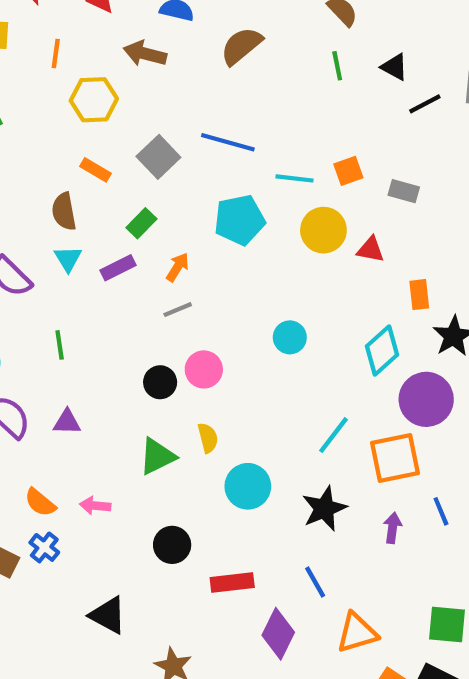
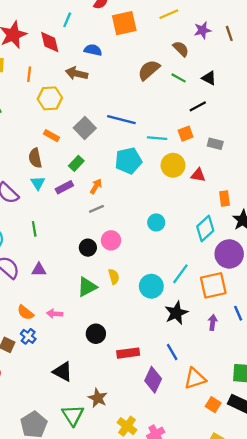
brown semicircle: (241, 46) -> (149, 70), moved
green line: (337, 66) -> (179, 78), turned -48
black line: (425, 104) -> (198, 106), moved
cyan circle: (248, 486) -> (151, 286), moved

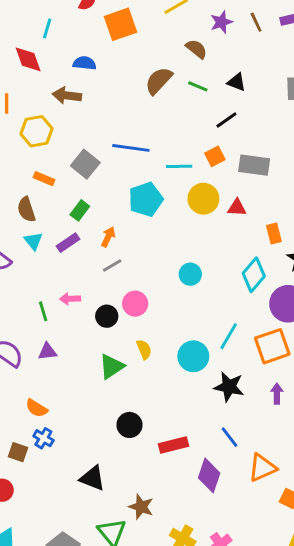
gray rectangle: (215, 144) -> (254, 165), size x1.5
green line: (34, 229) -> (43, 311), moved
black star: (176, 313) -> (229, 387), turned -30
pink arrow: (55, 314) -> (70, 299), moved

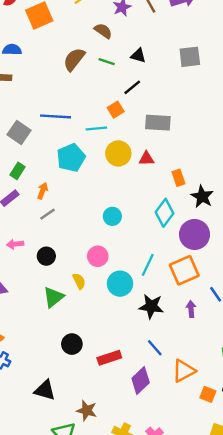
orange square: (215, 156) -> (116, 110), moved
pink circle: (135, 304) -> (98, 256), moved
purple diamond: (209, 475) -> (141, 380), turned 32

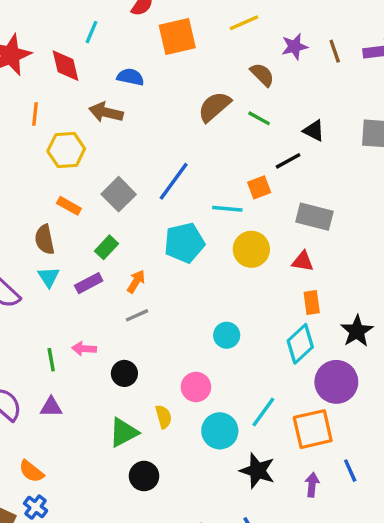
black triangle: (138, 56) -> (314, 131), moved
blue line: (56, 116) -> (174, 181), turned -68
red triangle: (146, 159) -> (303, 261), moved
orange rectangle: (178, 178) -> (312, 303), moved
black circle: (72, 344) -> (144, 476), moved

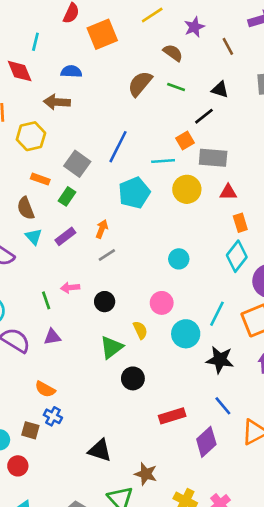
brown line: (335, 51) -> (228, 46), moved
gray rectangle: (314, 217) -> (213, 158), moved
green rectangle: (106, 247) -> (67, 196), moved

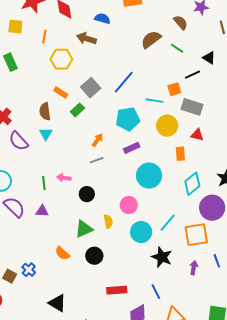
orange rectangle: (240, 223) -> (180, 154), moved
purple rectangle: (65, 236) -> (132, 148), moved
cyan circle: (179, 259) -> (149, 176), size x1.6
orange semicircle: (45, 389) -> (62, 253), moved

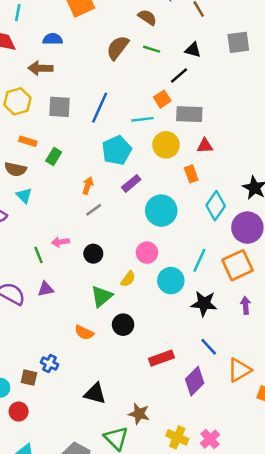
gray square: (91, 88) -> (59, 107), moved, turned -30
brown semicircle: (45, 111) -> (15, 169), turned -54
yellow semicircle: (108, 221) -> (128, 279), turned 64

